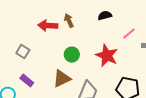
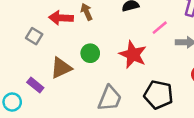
gray square: (23, 52) -> (34, 36), moved
brown triangle: (62, 79) -> (61, 68), moved

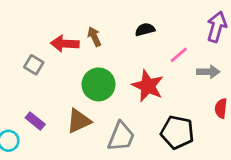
green circle: (90, 53) -> (98, 84), size x1.5
brown triangle: (61, 68) -> (79, 121), moved

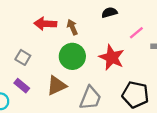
brown arrow: (94, 37) -> (72, 27), moved
gray square: (34, 65) -> (23, 57), moved

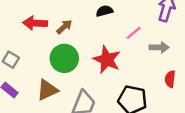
brown arrow: (72, 27) -> (64, 27), turned 72

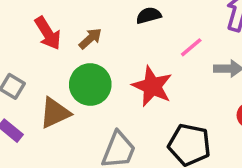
red arrow: (35, 23) -> (48, 33), turned -125
brown triangle: (47, 90) -> (55, 113), moved

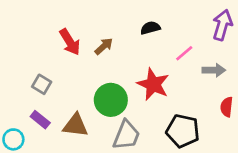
green circle: (90, 85) -> (111, 100), moved
brown triangle: (55, 113) -> (76, 125), moved, turned 32

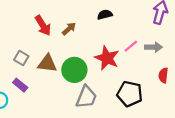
pink line: (184, 53) -> (131, 46), moved
brown triangle: (76, 125) -> (47, 63), moved

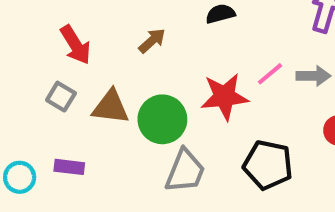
red arrow: (43, 25) -> (75, 45), moved
red star: (107, 58) -> (224, 97), turned -30
purple rectangle: (20, 85) -> (69, 167), moved, turned -32

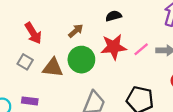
red star: (224, 97) -> (114, 47), moved
green circle: (162, 119) -> (81, 60), moved

